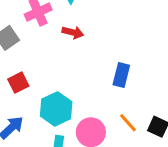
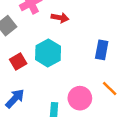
cyan hexagon: (56, 109) -> (48, 53), moved

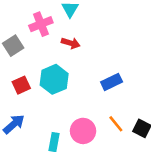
blue rectangle: (102, 50) -> (112, 82), turned 48

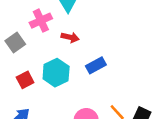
blue rectangle: (112, 82) -> (96, 65), moved

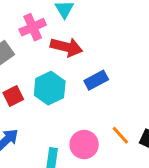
red arrow: (70, 37) -> (66, 47), size x1.5

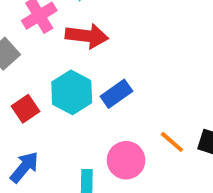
blue rectangle: (96, 80) -> (116, 94), moved

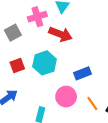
blue rectangle: (116, 94) -> (82, 73), moved
pink circle: (126, 160) -> (66, 97), moved

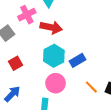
cyan hexagon: (45, 63) -> (54, 56), moved
pink circle: (66, 97) -> (56, 83), moved

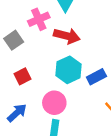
pink circle: (56, 83) -> (54, 103), moved

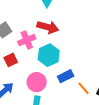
pink cross: (39, 19) -> (27, 40), moved
blue rectangle: (96, 77) -> (66, 76), moved

